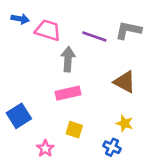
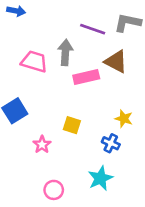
pink trapezoid: (48, 30) -> (34, 62), moved
brown triangle: (125, 82) -> (116, 62), moved
pink rectangle: (68, 93) -> (86, 77), moved

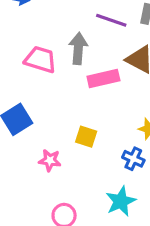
pink star: (42, 145) -> (50, 160), turned -30

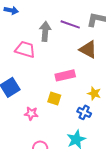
gray arrow: (78, 49) -> (45, 31), moved
pink rectangle: (103, 78) -> (65, 75), moved

